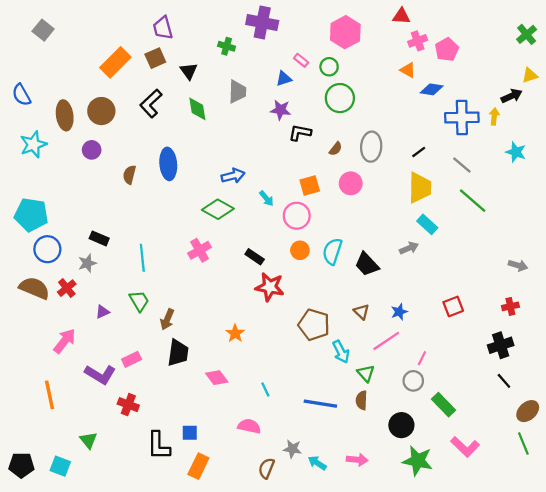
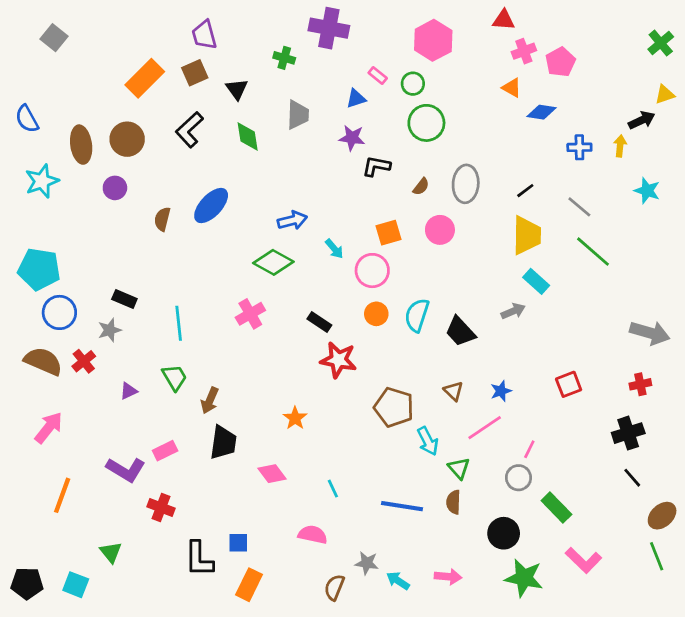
blue cross: (462, 117) -> (579, 147), size x0.6
blue ellipse: (168, 164) -> (211, 206), turned 48
gray arrow: (518, 265) -> (650, 333), size x1.6
pink arrow: (65, 341) -> (49, 428), moved
orange line: (50, 395) -> (62, 495), turned 32

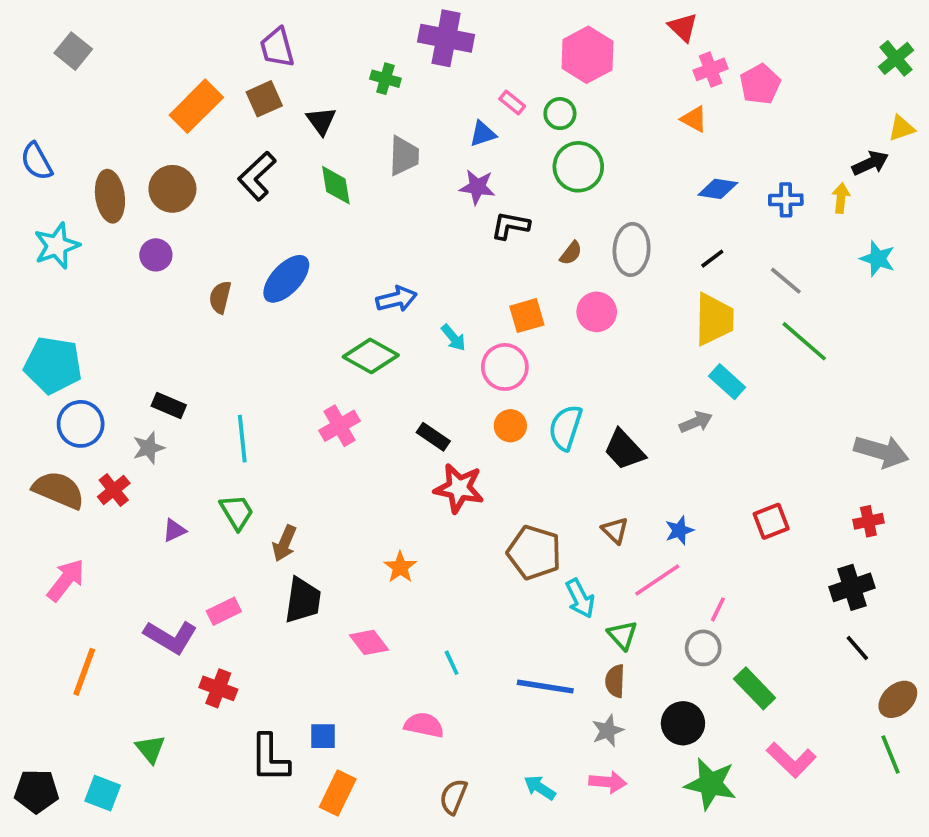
red triangle: (504, 20) -> (683, 27), turned 40
blue diamond: (542, 112) -> (718, 189), moved
gray star: (367, 563) -> (608, 731), moved, turned -30

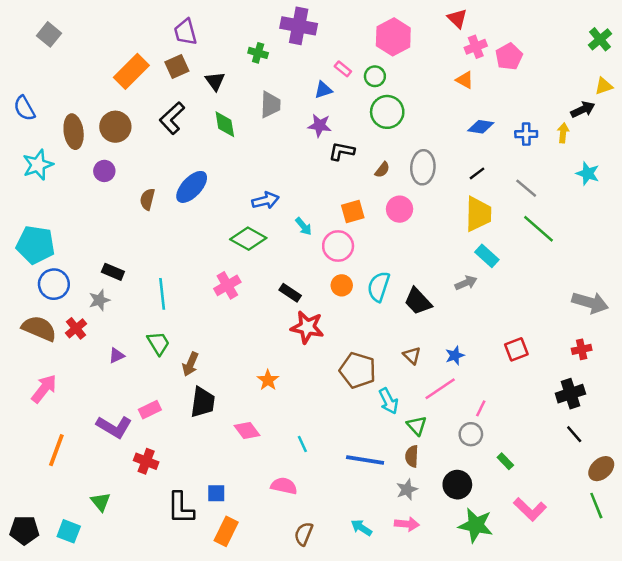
green rectangle: (755, 688) -> (505, 461), size x0.6

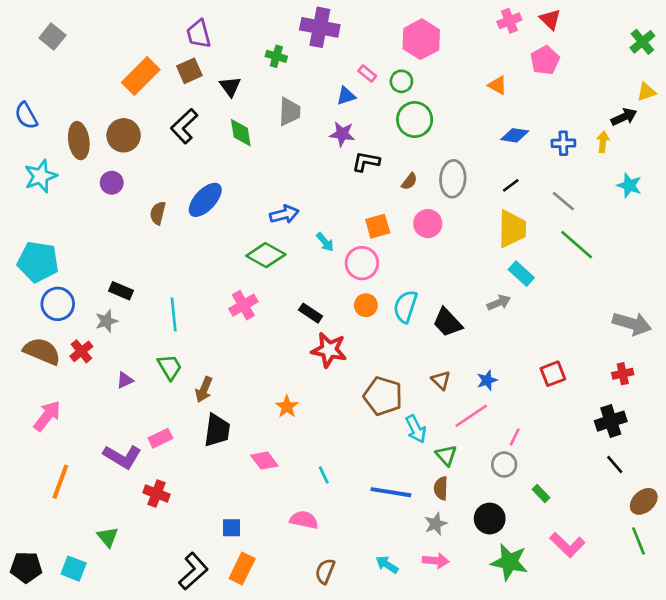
red triangle: (457, 18) -> (550, 19), moved
pink cross: (476, 47) -> (509, 21), moved
black L-shape: (181, 508) -> (193, 571), moved, turned -132

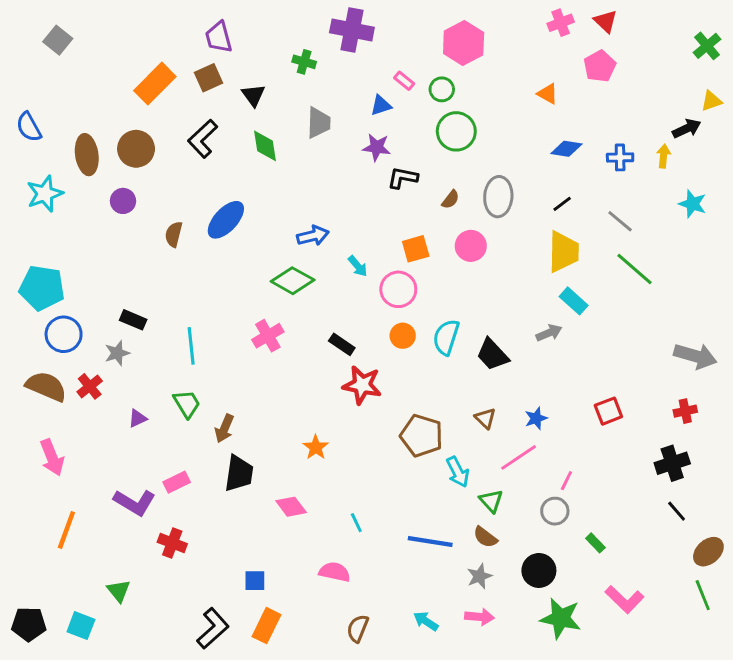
pink arrow: (47, 416) -> (52, 457), turned 120
brown semicircle: (441, 488) -> (485, 537), turned -55

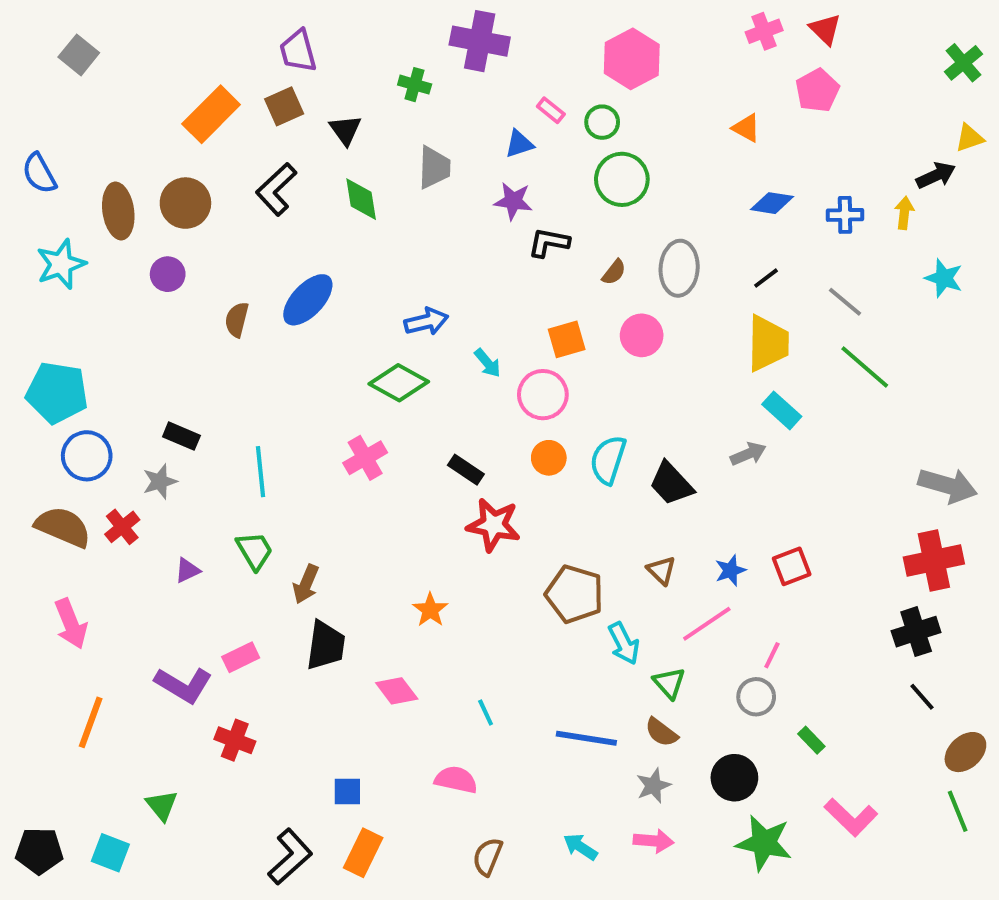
red square: (608, 411) -> (792, 566), moved
red cross: (685, 411) -> (934, 560), size x1.8

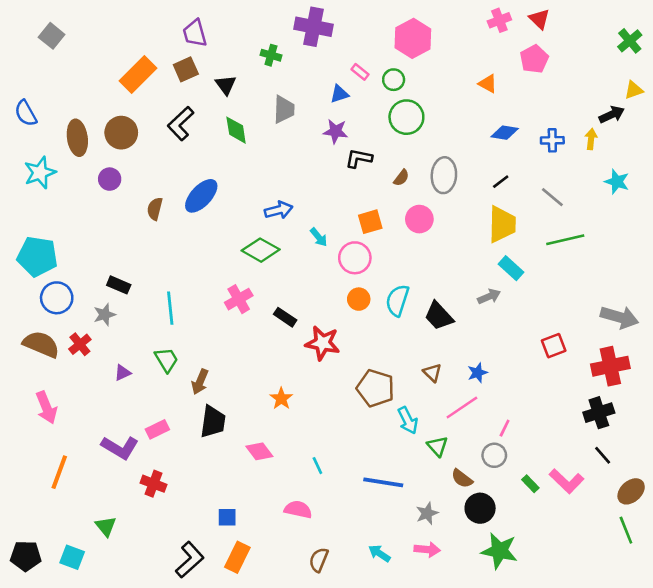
green line: (865, 367) -> (565, 240), turned -54
black rectangle: (466, 470) -> (285, 317), moved
red square: (792, 566) -> (554, 346), moved
brown semicircle: (661, 732) -> (462, 479), moved
pink L-shape: (851, 817) -> (567, 481), moved

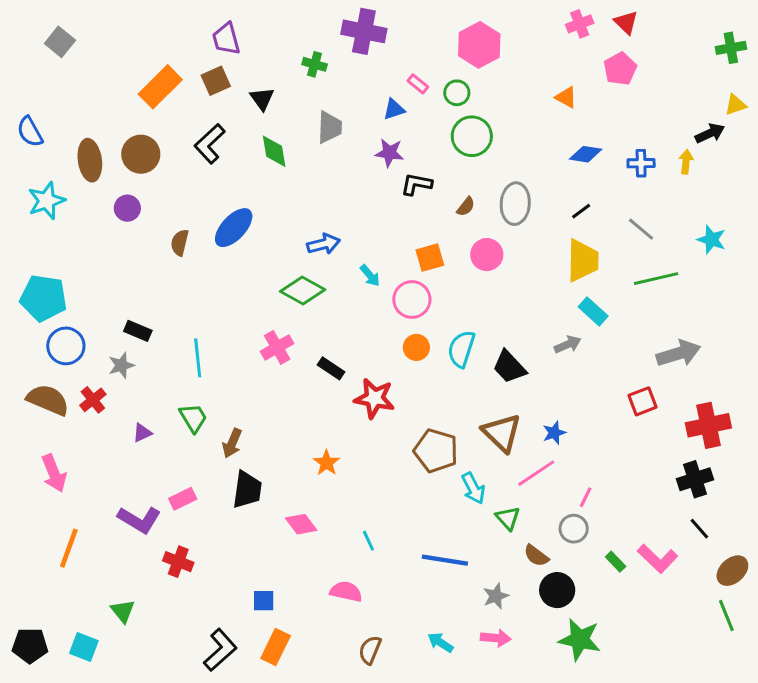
green cross: (630, 41) -> (731, 48), turned 30
cyan star: (617, 182) -> (711, 240), moved
gray arrow: (619, 317) -> (679, 353), moved, turned -33
brown triangle: (432, 373) -> (502, 433), size x1.8

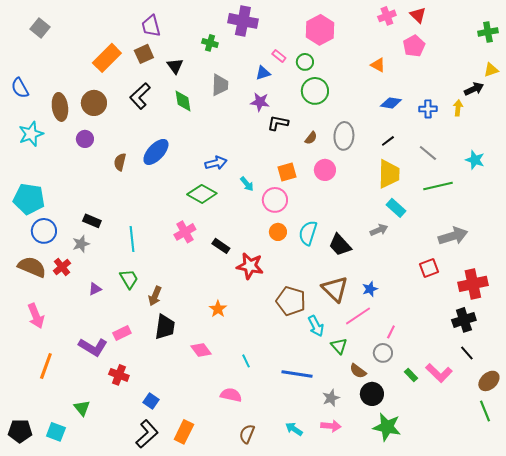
blue square: (264, 601) -> (151, 401), moved, turned 35

